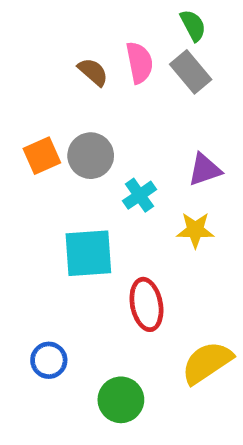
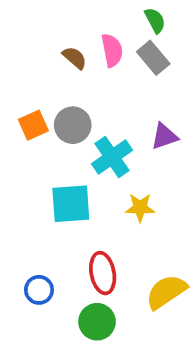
cyan cross: (139, 195) -> (112, 157), size x1.5
yellow star: (195, 230) -> (140, 208), moved
red ellipse: (146, 304) -> (103, 273), moved

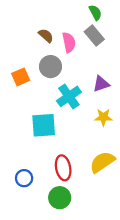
pink semicircle: (112, 50) -> (69, 42), moved
gray circle: (73, 125) -> (50, 67), moved
yellow star: (140, 208) -> (103, 117), moved
yellow semicircle: (166, 292) -> (102, 162), moved

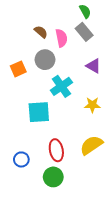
purple triangle: (101, 84) -> (93, 66), moved, turned 49

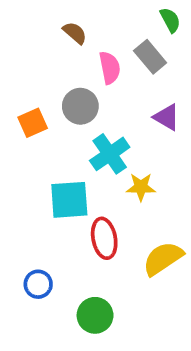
green semicircle: (85, 11) -> (170, 20), moved
brown semicircle: (41, 32) -> (75, 33), moved
yellow star: (92, 105) -> (141, 187), moved
red ellipse: (56, 150) -> (104, 238), moved

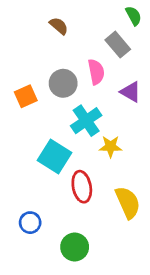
pink semicircle: (110, 68) -> (96, 72), moved
cyan square: (69, 200) -> (55, 157), turned 36
yellow semicircle: (163, 258) -> (128, 202), turned 100

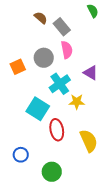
gray rectangle: (118, 45) -> (62, 27), moved
purple triangle: (131, 92) -> (91, 73), moved

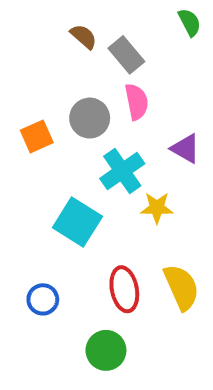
red ellipse: (57, 130) -> (124, 289), moved
blue circle: (21, 155) -> (43, 299), moved

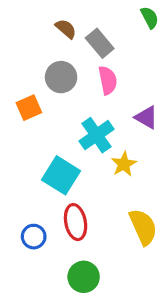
gray circle: (90, 118) -> (61, 77), moved
yellow star: (157, 208) -> (124, 164), turned -30
red ellipse: (124, 289) -> (76, 222), moved

